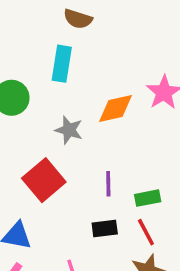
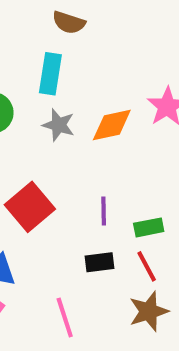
gray star: (69, 130) -> (59, 125), moved

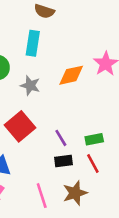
gray star: (59, 125) -> (30, 85), moved
purple line: (104, 211) -> (61, 138), moved, turned -30
brown star: (149, 311) -> (75, 193), moved

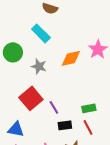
cyan rectangle: (33, 43) -> (41, 33), turned -54
purple line: (61, 138) -> (54, 107), moved

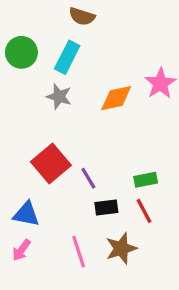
cyan rectangle: (41, 33) -> (67, 57), turned 72
green circle: (13, 52) -> (21, 52), moved
gray star: (39, 66) -> (59, 96), moved

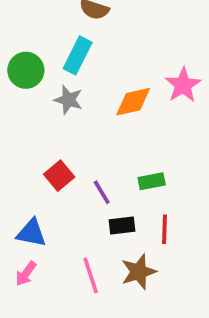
green circle: (21, 52) -> (26, 70), moved
red square: (51, 163) -> (59, 176), size x0.7
green rectangle: (146, 180) -> (152, 181), moved
red line: (144, 211) -> (165, 229), turned 30

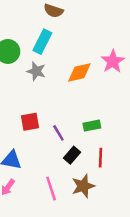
red square: (59, 176) -> (30, 122), turned 30
black rectangle: (122, 226) -> (72, 155), turned -42

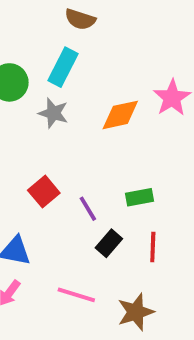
red square: (30, 122) -> (44, 192), turned -30
brown star: (83, 186) -> (136, 312), moved
pink line: (51, 188) -> (76, 295), turned -55

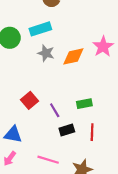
cyan rectangle: (63, 67) -> (40, 29), turned 45
gray star: (53, 113) -> (46, 53), moved
black rectangle: (109, 243) -> (67, 130), turned 32

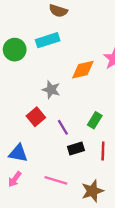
gray star: (46, 53) -> (51, 90), moved
green rectangle: (84, 104) -> (95, 120), turned -48

